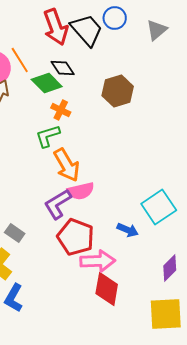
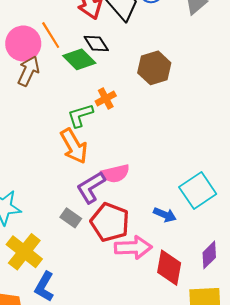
orange cross: (61, 110) -> (106, 98), moved, turned 36
orange arrow: (67, 165) -> (74, 146), moved
gray rectangle: (15, 233) -> (71, 218), moved
red diamond: (107, 289) -> (169, 268), moved

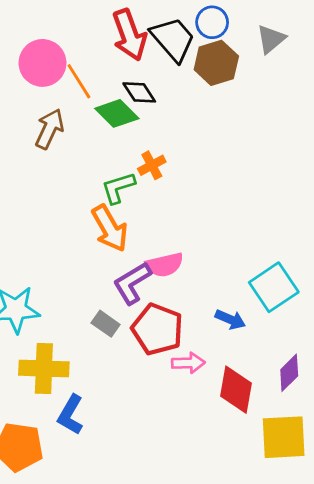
pink circle: (23, 44) -> (42, 63), moved
brown hexagon: (154, 68) -> (216, 63), moved
pink arrow: (133, 248) -> (188, 363), size x0.7
yellow cross: (24, 252) -> (44, 369), turned -36

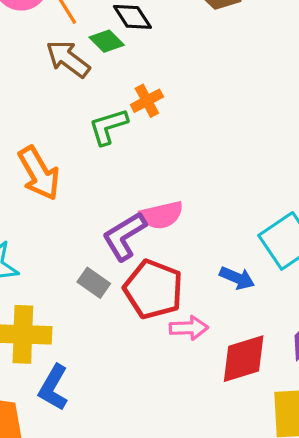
green diamond: (117, 113) -> (107, 41), size x0.7
brown arrow: (50, 129) -> (68, 59), moved, turned -78
orange arrow: (110, 228) -> (39, 173), moved
red diamond: (236, 390) -> (244, 359), turned 63

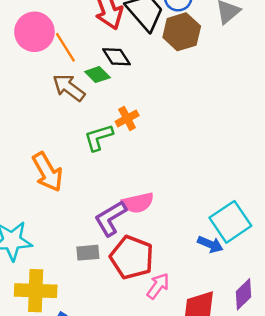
blue arrow: (237, 278) -> (210, 244), moved
gray rectangle: (94, 283) -> (88, 253), turned -40
pink arrow: (189, 328) -> (158, 286), turned -52

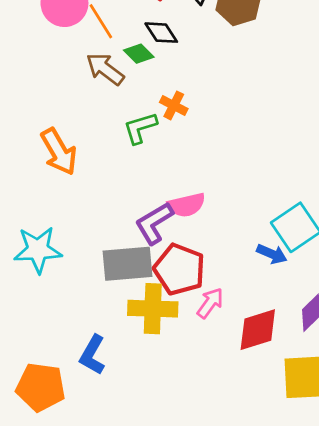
orange cross: (127, 118) -> (174, 105), turned -35
orange arrow: (48, 172) -> (59, 152), moved
gray rectangle: (88, 253) -> (128, 264), size x1.8
yellow cross: (36, 291) -> (153, 309), moved

